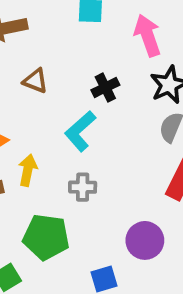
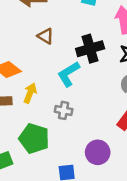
black cross: (105, 88) -> (90, 49), size x1.5

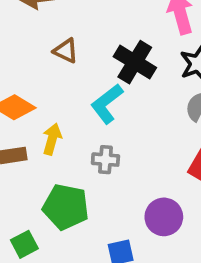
black cross: (90, 49) -> (135, 62), turned -36

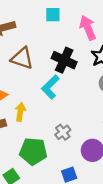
brown triangle: (66, 51) -> (22, 58), size x1.5
gray cross: (105, 160) -> (63, 132), moved, turned -35

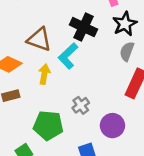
brown triangle: (22, 58) -> (39, 39), moved
yellow arrow: (20, 112) -> (44, 74), moved

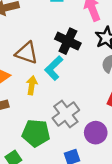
gray cross: (81, 105) -> (66, 114), size x1.6

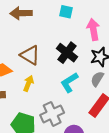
cyan L-shape: (54, 68) -> (69, 82), moved

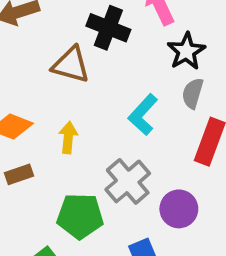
black cross: (67, 53) -> (108, 28), moved
brown triangle: (30, 55) -> (71, 65), moved

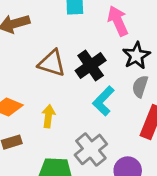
black cross: (108, 28) -> (91, 66), moved, turned 32

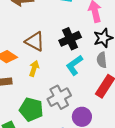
brown triangle: (52, 63) -> (35, 41), moved
gray semicircle: (140, 86) -> (102, 60), turned -35

